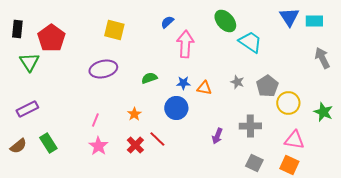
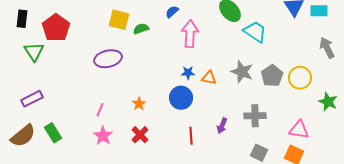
green semicircle: (149, 78) -> (141, 29), moved
gray star: (237, 82) -> (242, 72), size x1.6
yellow circle: (288, 103) -> (300, 78), moved
red line: (157, 139) -> (191, 136), moved, turned 42
brown semicircle: (18, 146) -> (23, 136), size x1.5

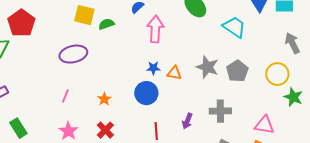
cyan trapezoid: (255, 32) -> (234, 27), moved
yellow circle: (300, 78) -> (277, 74), moved
pink line: (100, 110) -> (65, 96), moved

